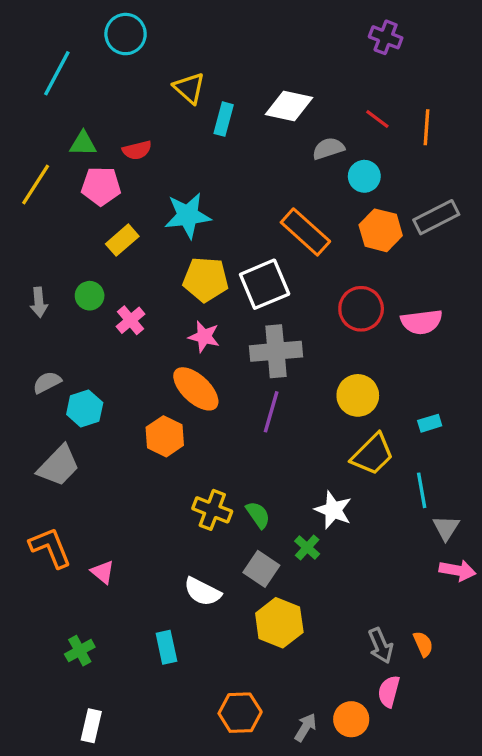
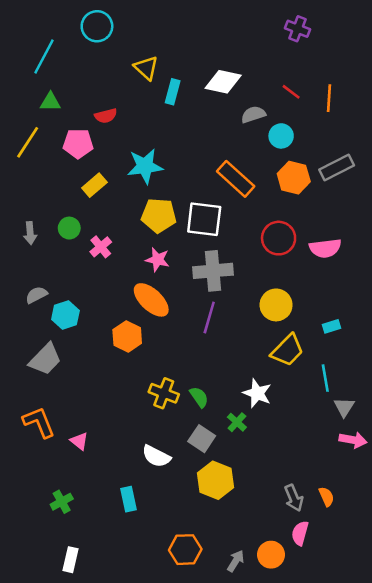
green triangle: (83, 144) -> (50, 102), moved
white square: (265, 284) -> (204, 219), turned 30

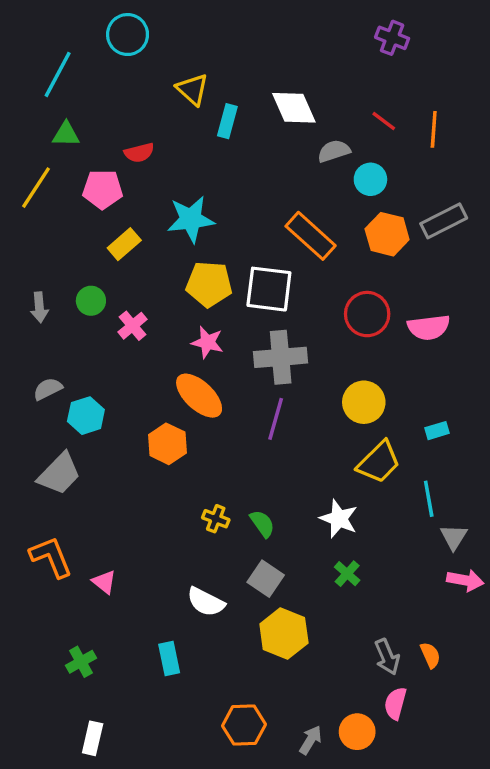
white diamond: (223, 82) -> (294, 108), turned 54
yellow cross: (164, 393) -> (216, 519), size x0.7
green cross: (237, 422) -> (347, 574), moved

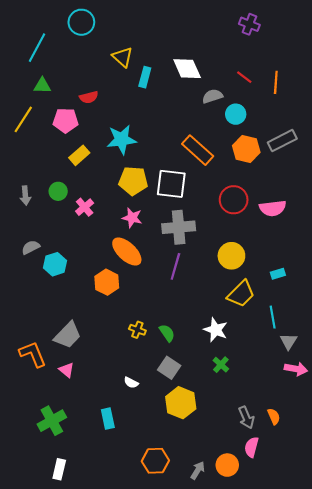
gray trapezoid: (59, 474) -> (68, 335), moved
white semicircle: (206, 602) -> (131, 383), size x0.6
green cross: (81, 662) -> (52, 421), size x1.5

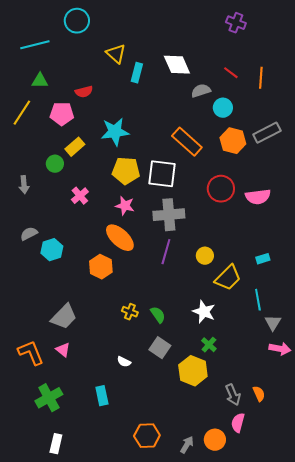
cyan line: (37, 48) -> (35, 45), turned 48
green circle: (58, 191) -> (55, 164), moved
yellow circle: (231, 256) -> (205, 256), moved, size x0.7
orange L-shape: (33, 354) -> (31, 353), moved
yellow hexagon: (181, 403) -> (193, 371), moved

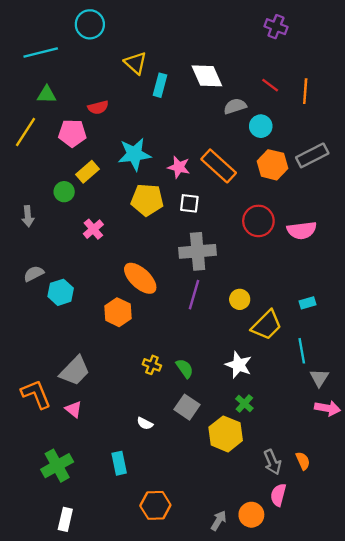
white square: (162, 174) -> (189, 203), size x0.6
pink star: (125, 206) -> (179, 167), moved
orange L-shape: (31, 353) -> (36, 394), moved
orange hexagon: (147, 436) -> (155, 505), moved

